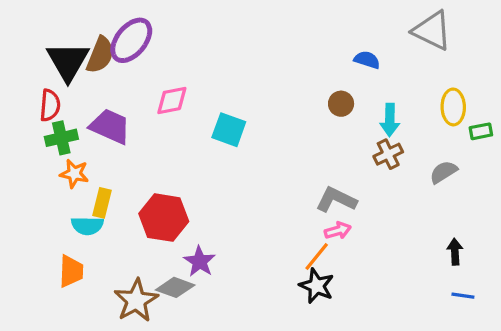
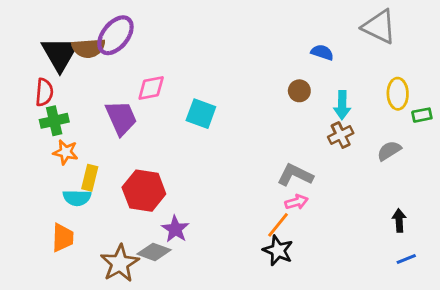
brown semicircle: (100, 55) -> (88, 48), turned 64
purple trapezoid: (110, 126) -> (121, 118), moved, turned 42
blue line: (463, 296) -> (406, 259), turned -30

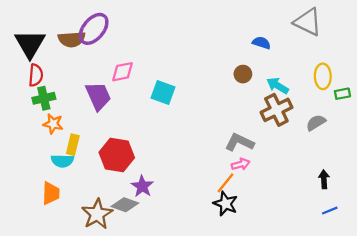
black triangle: (60, 54) -> (30, 44), moved
cyan arrow: (342, 105) -> (278, 86), turned 120
brown cross: (341, 135) -> (276, 110), size x1.5

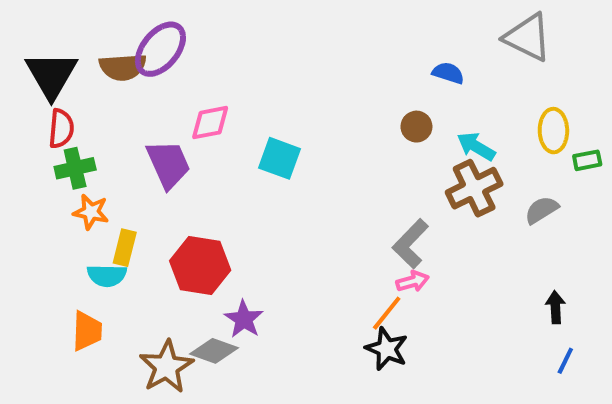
gray L-shape: (239, 142) -> (411, 244), turned -72
blue line: (330, 211) -> (565, 361), turned -42

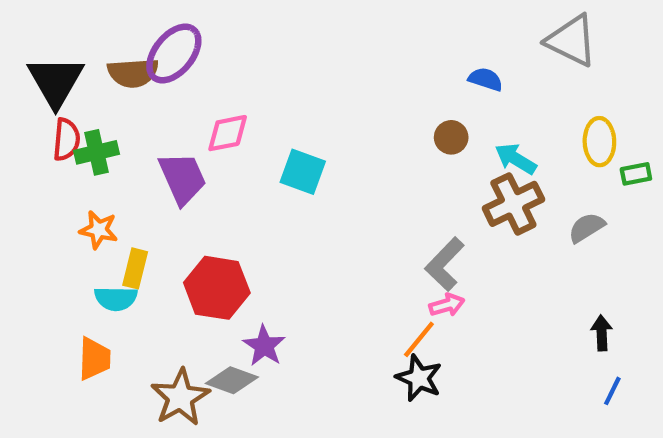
green cross: (75, 168) -> (96, 152), moved

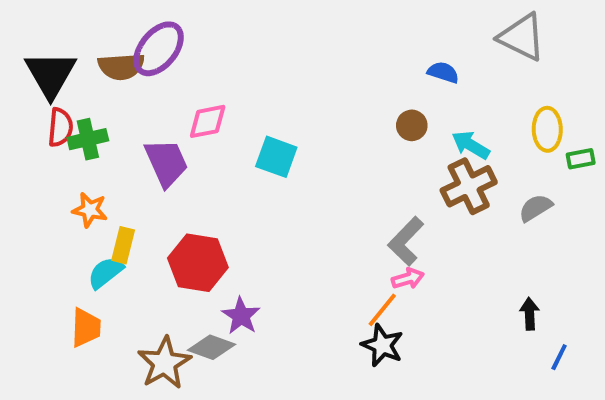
cyan semicircle: (116, 299) -> (106, 273), turned 141
black arrow: (602, 333) -> (530, 314), moved

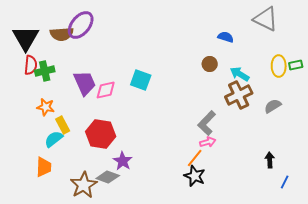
pink diamond: (208, 121) -> (106, 90), moved
green rectangle: (581, 159) -> (296, 65), moved
yellow rectangle: (123, 245) -> (63, 125), turned -42

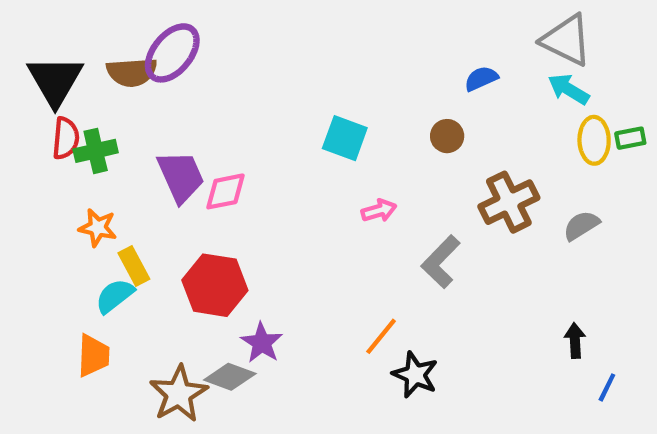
blue semicircle: (226, 37) -> (481, 79), turned -42
cyan arrow: (240, 74) -> (569, 89), moved
cyan square: (141, 80) -> (345, 138), moved
pink arrow: (208, 142) -> (379, 211), moved
orange line: (195, 158) -> (381, 336), moved

